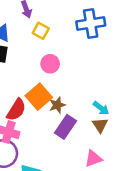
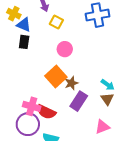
red semicircle: (16, 110) -> (46, 112), moved, turned 84

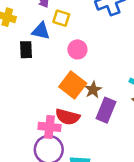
blue triangle: (24, 25) -> (41, 31), moved
red semicircle: (46, 112) -> (68, 117), moved

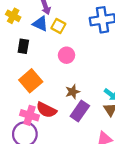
blue triangle: (41, 31) -> (40, 24), moved
orange square: (73, 85) -> (31, 81), moved

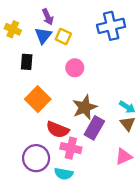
blue triangle: (40, 24) -> (43, 36), turned 49
brown star: (73, 92) -> (85, 107), size x1.5
pink cross: (29, 115) -> (71, 148), moved

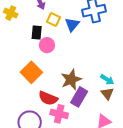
blue triangle: (43, 36) -> (72, 24), moved
black rectangle: (27, 62) -> (37, 33), moved
pink circle: (75, 68) -> (47, 45), moved

